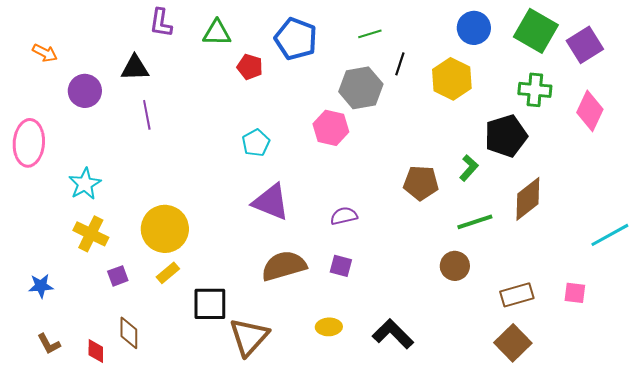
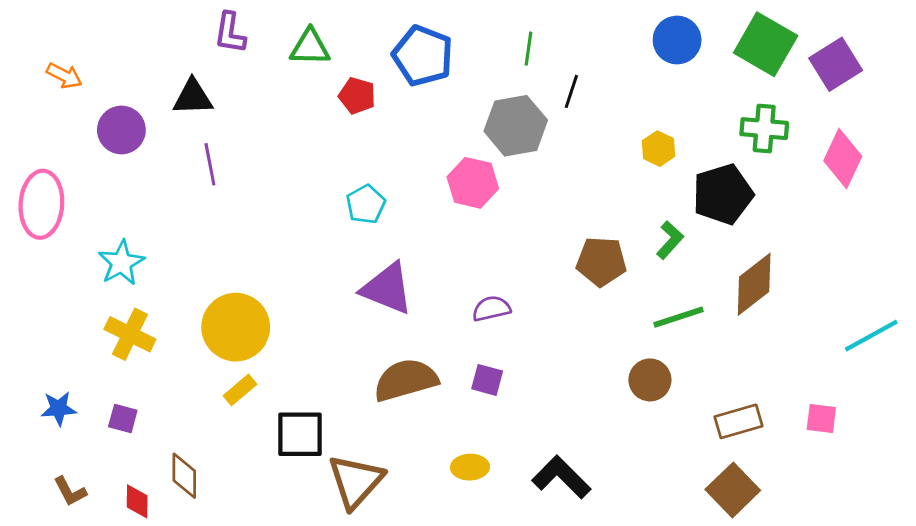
green line: (370, 34) -> (529, 49), turned -65
yellow hexagon: (452, 79) -> (658, 149), moved, size x0.6
purple square: (118, 276) -> (123, 419), moved, turned 35

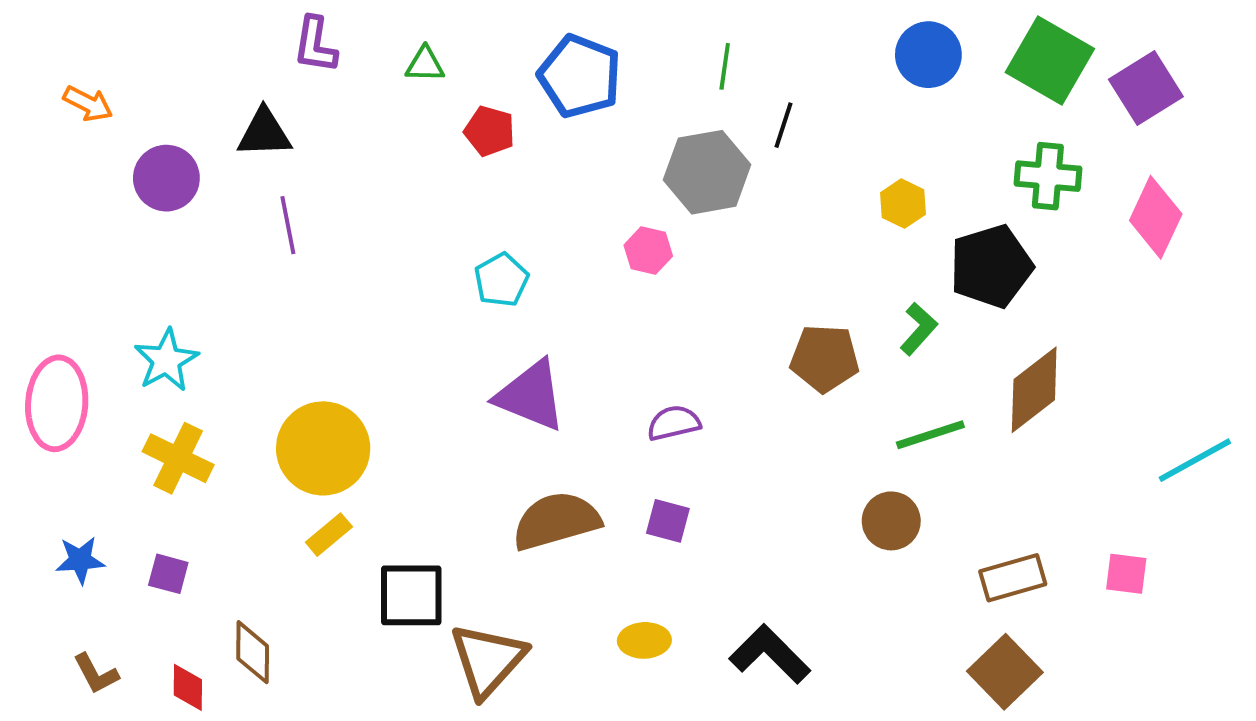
green triangle: (310, 47) -> (425, 64), size x0.7
pink hexagon: (473, 183) -> (648, 251), size x0.7
pink ellipse: (41, 204) -> (57, 403), moved

